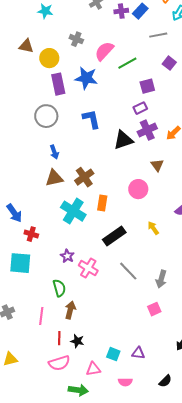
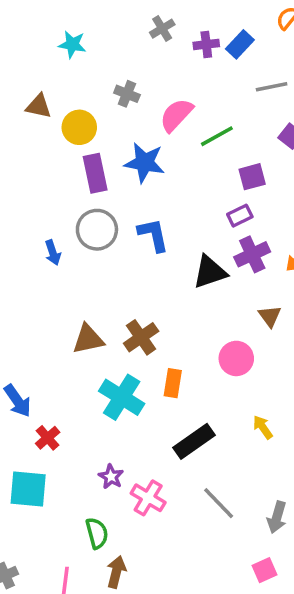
gray circle: (46, 116) -> (97, 230), moved
blue arrow: (54, 152) -> (53, 253), moved
red cross: (31, 234) -> (48, 438), turned 32

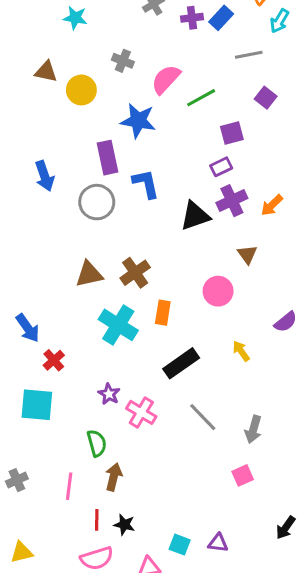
purple rectangle: (95, 173) -> (107, 158), moved
gray circle: (97, 230) -> (97, 202), moved
blue arrow: (53, 253) -> (45, 176), moved, size x1.4

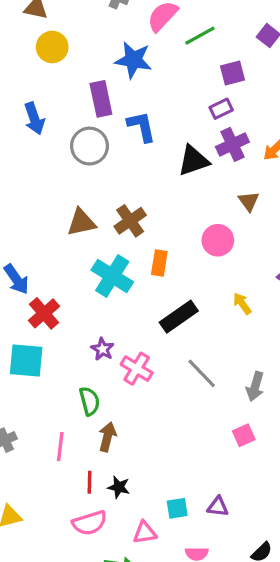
yellow circle: (81, 90) -> (52, 47), moved
red cross: (54, 360) -> (44, 313), size x1.4
cyan square: (180, 545) -> (177, 508), turned -30

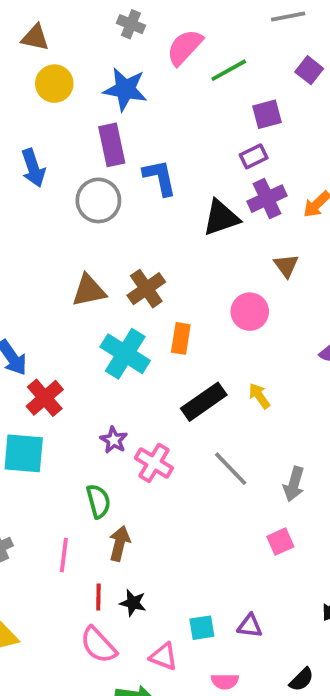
blue star: (133, 60) -> (125, 89), moved
yellow arrow: (242, 304) -> (259, 396), moved
pink semicircle: (90, 523) -> (98, 645), turned 64
pink triangle: (145, 533) -> (164, 656), turned 30

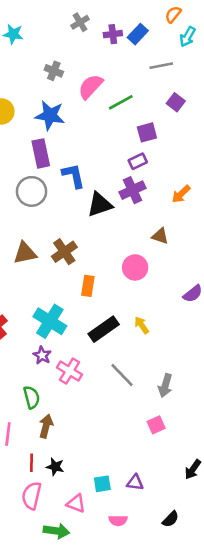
purple cross: (267, 199) -> (132, 190), moved
black triangle: (221, 218) -> (100, 205), moved
brown triangle: (286, 266) -> (160, 236), turned -36
cyan cross: (125, 354) -> (50, 321), moved
pink semicircle: (98, 645) -> (32, 496), turned 56

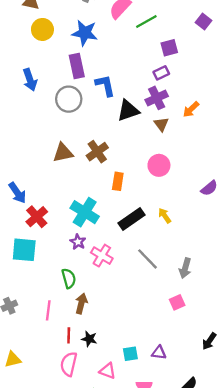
purple square: (176, 102) -> (203, 21), moved
orange arrow: (181, 194) -> (191, 109), moved
brown triangle: (160, 236) -> (161, 124), moved, turned 35

